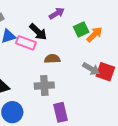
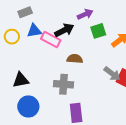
green square: (81, 29) -> (98, 31), moved
black arrow: (38, 32) -> (64, 30), turned -78

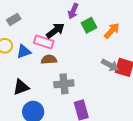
purple arrow: (85, 14) -> (73, 11), turned 147
blue triangle: (34, 31) -> (24, 51), moved
brown semicircle: (75, 59) -> (49, 59), moved

